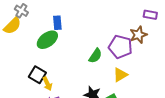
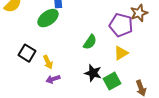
green semicircle: (95, 56) -> (90, 42), moved
black square: (37, 75) -> (27, 53), moved

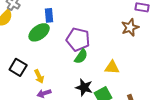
purple pentagon: (121, 25) -> (78, 39), moved
yellow triangle: (121, 53) -> (112, 67), turned 35

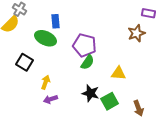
green ellipse: (39, 32) -> (46, 38), turned 60
black square: (18, 67) -> (25, 62), moved
yellow arrow: (39, 76) -> (46, 82), turned -136

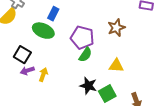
blue rectangle: (56, 21) -> (53, 14), turned 32
brown star: (137, 33) -> (116, 28), moved
purple arrow: (51, 99) -> (27, 71), moved

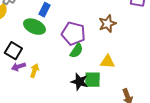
green square: (107, 94) -> (92, 80), moved, turned 30

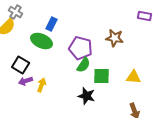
brown star: (107, 24) -> (115, 38), turned 30
yellow triangle: (107, 62) -> (134, 77), moved
green square: (92, 80) -> (102, 76), moved

